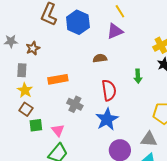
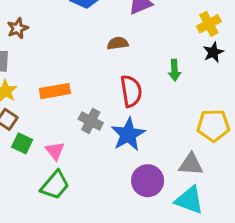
orange rectangle: (58, 79) -> (55, 91), moved
gray cross: (75, 104) -> (91, 121), moved
green square: (36, 125) -> (22, 143), turned 32

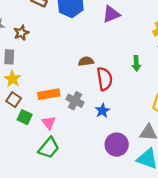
brown semicircle: (118, 43) -> (86, 61), moved
orange rectangle: (55, 91) -> (49, 94), moved
blue star: (128, 134) -> (102, 111), size x0.6

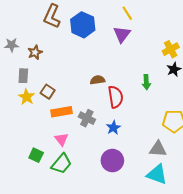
purple triangle: (111, 14) -> (122, 34), turned -30
brown square: (14, 100) -> (48, 92), moved
green square: (25, 117) -> (36, 155), moved
purple circle: (117, 145) -> (112, 161), moved

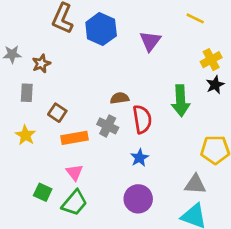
yellow line: (127, 13) -> (195, 18), moved, turned -32
green arrow: (146, 82) -> (181, 101), size x1.6
yellow star: (27, 97) -> (25, 135), moved
gray cross: (87, 118) -> (108, 126), moved

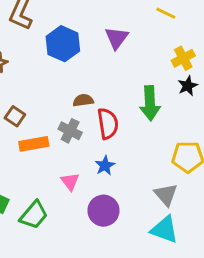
blue hexagon: (101, 29) -> (63, 44), moved
pink triangle: (75, 172) -> (70, 182), moved
gray triangle: (195, 184) -> (166, 195), turned 45

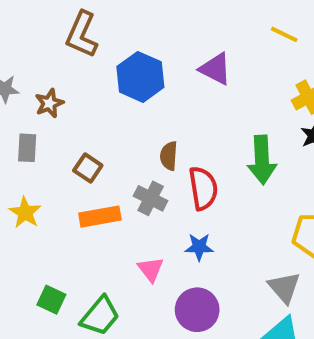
purple triangle: (117, 38) -> (215, 69), turned -40
brown semicircle: (83, 100) -> (169, 156), turned -78
brown square: (15, 116) -> (88, 168), moved
blue star: (105, 166) -> (199, 247), turned 30

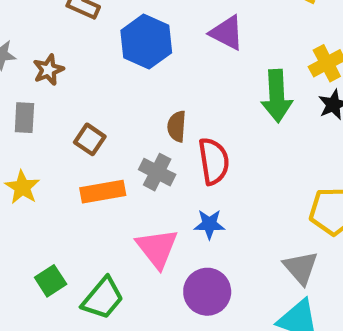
green arrow: (262, 160) -> (277, 96), moved
pink triangle: (151, 269) -> (157, 248), size x1.5
green square: (51, 300) -> (51, 281), turned 32

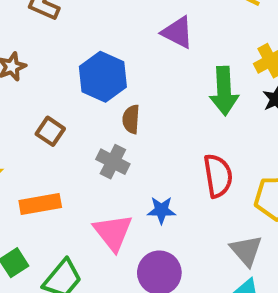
blue hexagon: (146, 42) -> (103, 77), moved
red semicircle: (214, 161) -> (218, 176), moved
orange rectangle: (103, 192) -> (40, 204), moved

